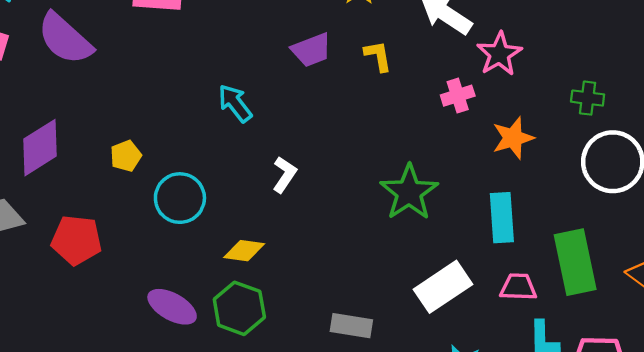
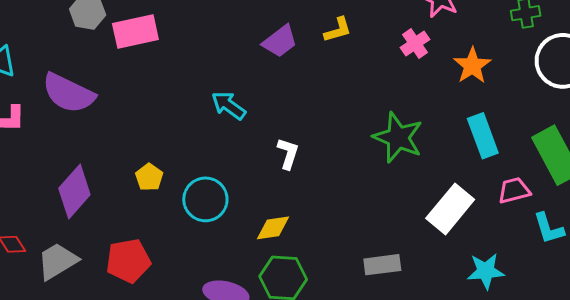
yellow L-shape: (378, 56) -> (338, 30), turned 100

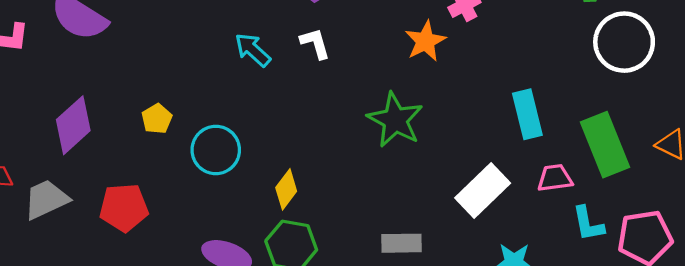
orange star: (472, 66) -> (425, 41), moved
green star: (398, 137) -> (395, 120), moved
white L-shape: (288, 153) -> (315, 43), moved, turned -40
yellow diamond: (273, 228) -> (286, 189), turned -51

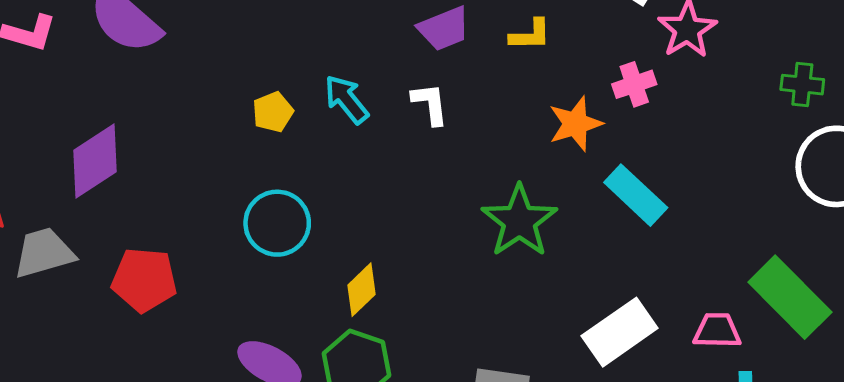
cyan rectangle: (527, 114) -> (636, 195), moved, turned -42
yellow pentagon: (157, 119) -> (273, 112), moved
green rectangle: (605, 145) -> (790, 297), turned -32

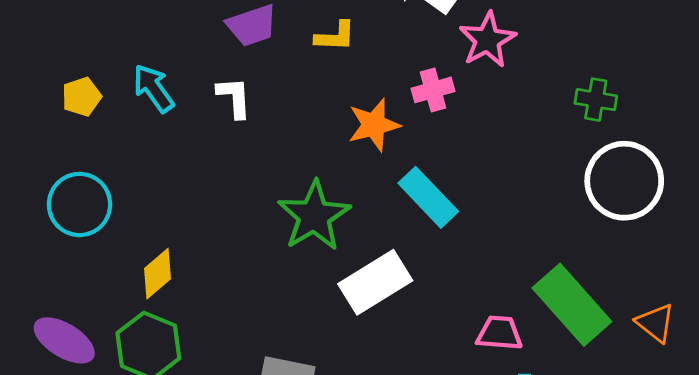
white rectangle: (620, 332) -> (375, 282), moved

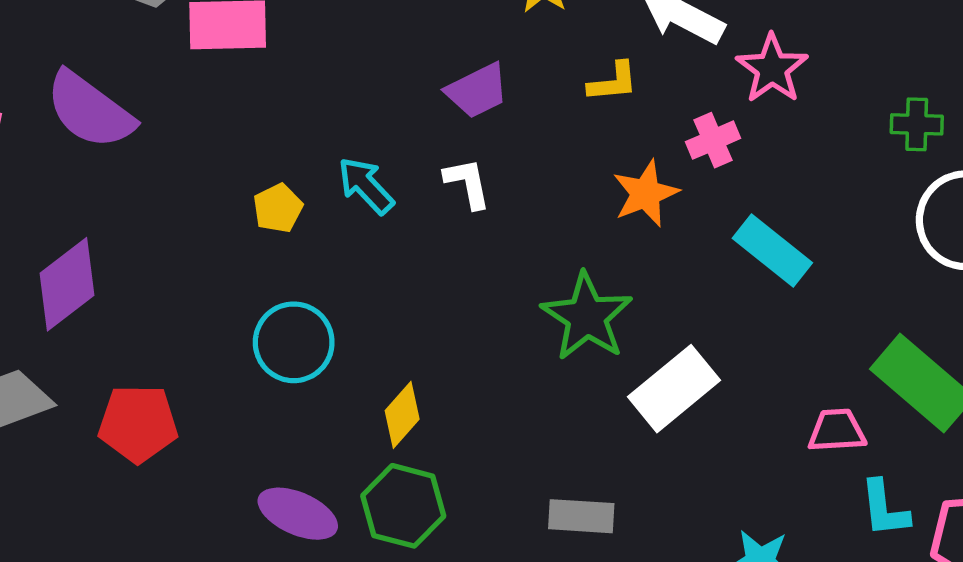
yellow L-shape: (335, 36) -> (613, 82), moved
cyan rectangle: (428, 197) -> (772, 250), moved

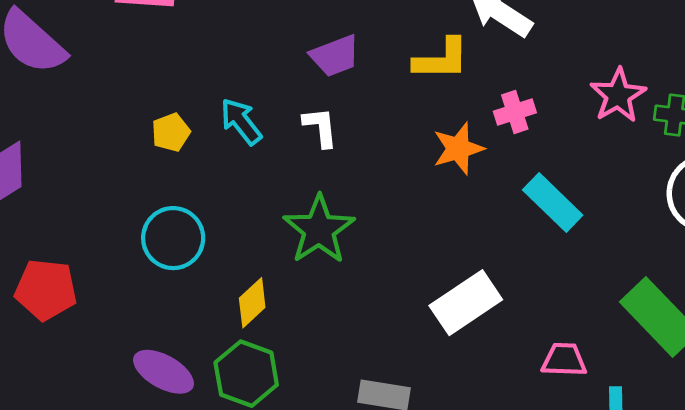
pink star: (772, 69) -> (618, 95), moved
yellow L-shape: (613, 82) -> (441, 59), size x1.4
green star: (587, 317) -> (319, 230), moved
pink trapezoid: (837, 431) -> (564, 360), moved

